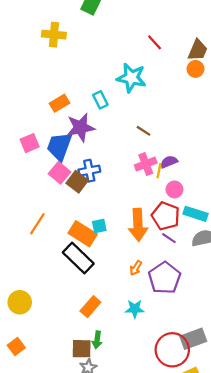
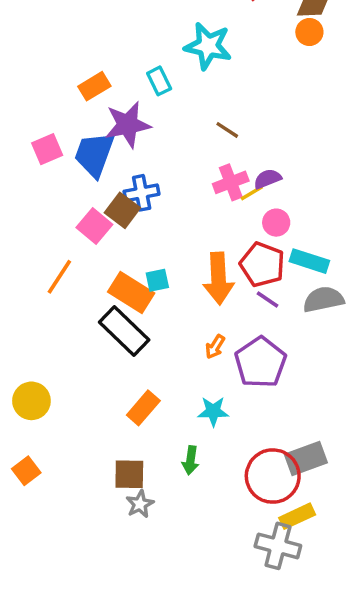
yellow line: (159, 171) -> (252, 193), turned 48
pink square: (59, 173) -> (94, 226), moved
green arrow: (97, 340) -> (191, 460), moved

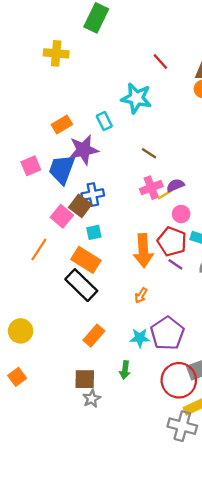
cyan square: (157, 280) -> (94, 232), moved
purple pentagon: (260, 362) -> (167, 333), moved

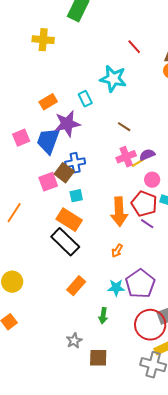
pink square: (62, 216) -> (48, 182), turned 30
orange line: (39, 250) -> (14, 213), moved
brown square: (85, 379) -> (98, 358), moved

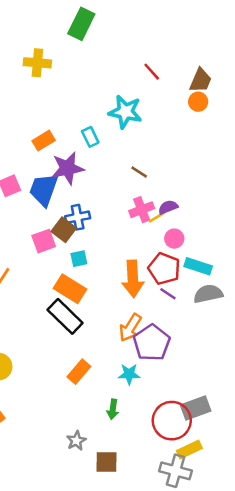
orange arrow: (117, 251) -> (130, 328), size x1.6
purple pentagon: (140, 284) -> (152, 343), moved

